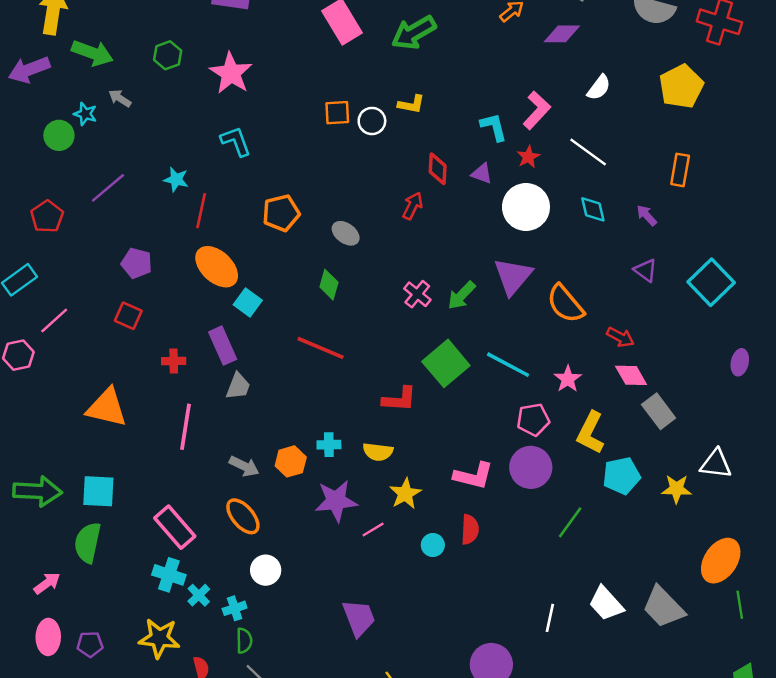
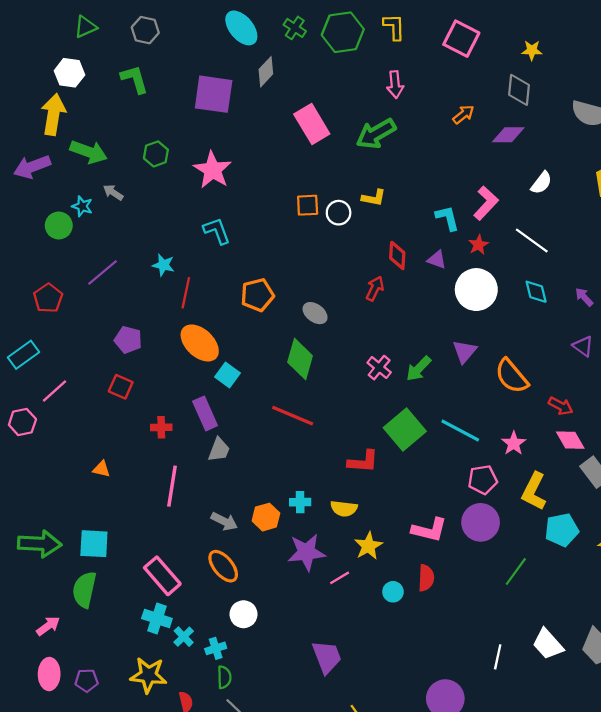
purple triangle: (513, 276) -> (465, 352), size x0.7
green diamond: (329, 285) -> (300, 359), size x1.5
orange triangle: (107, 408) -> (101, 469), size x0.5

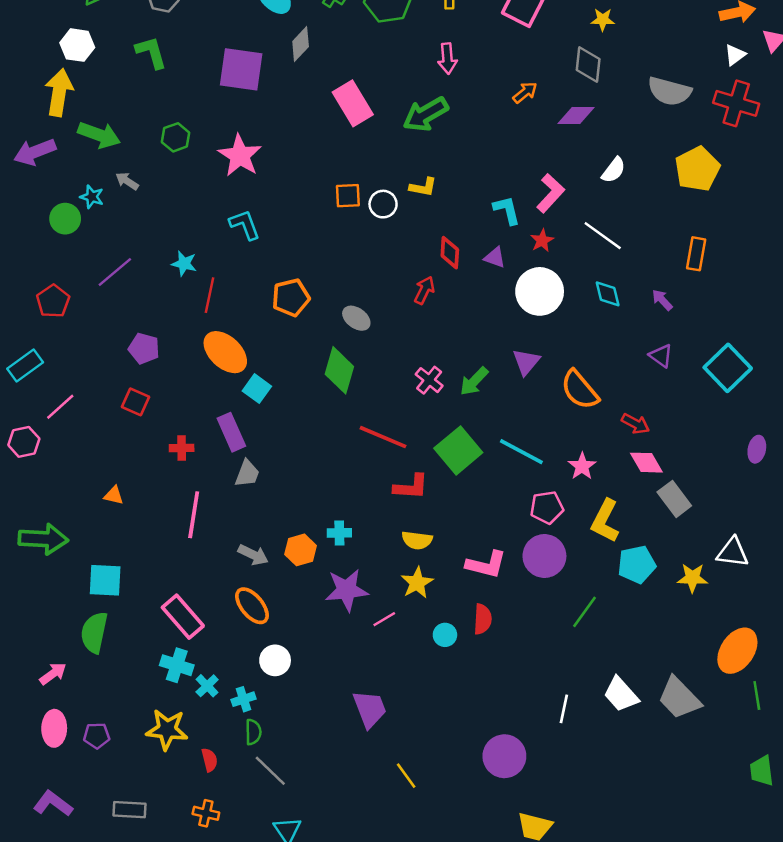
red line: (293, 416) -> (383, 437), moved
yellow semicircle: (344, 508) -> (417, 540), moved
green arrow: (40, 544) -> (43, 539), moved

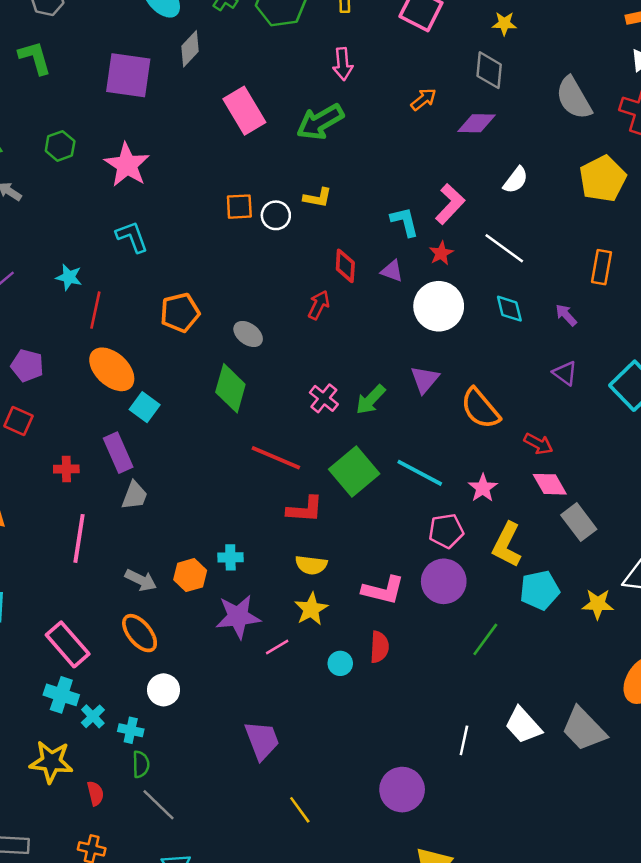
gray semicircle: (669, 91) -> (574, 98), turned 45
cyan cross: (244, 699) -> (131, 730), turned 30

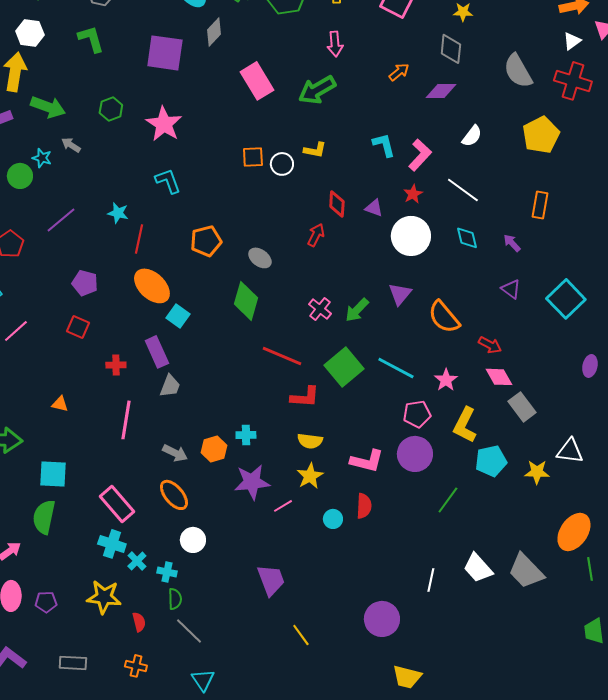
cyan L-shape: (405, 222) -> (384, 145), moved

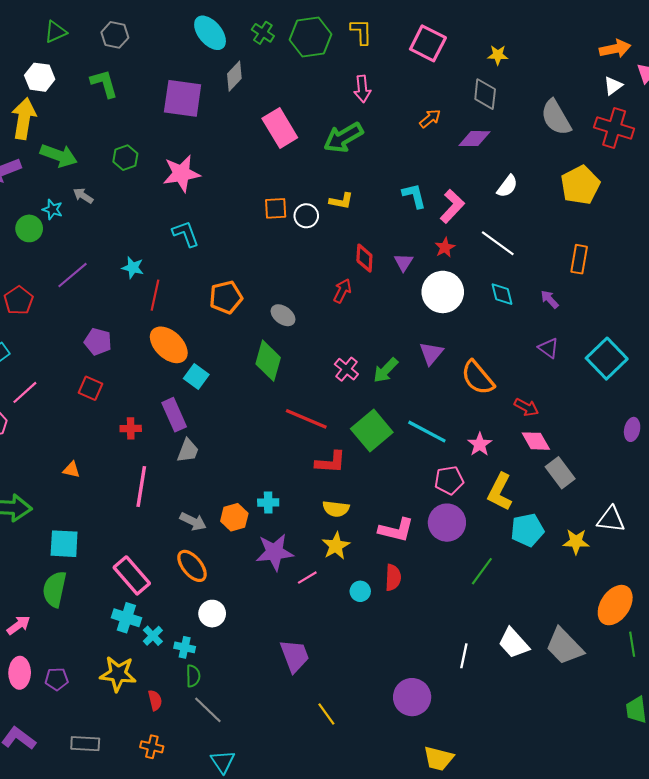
pink star: (164, 124) -> (181, 173), turned 30
purple triangle: (374, 208) -> (404, 262), turned 42

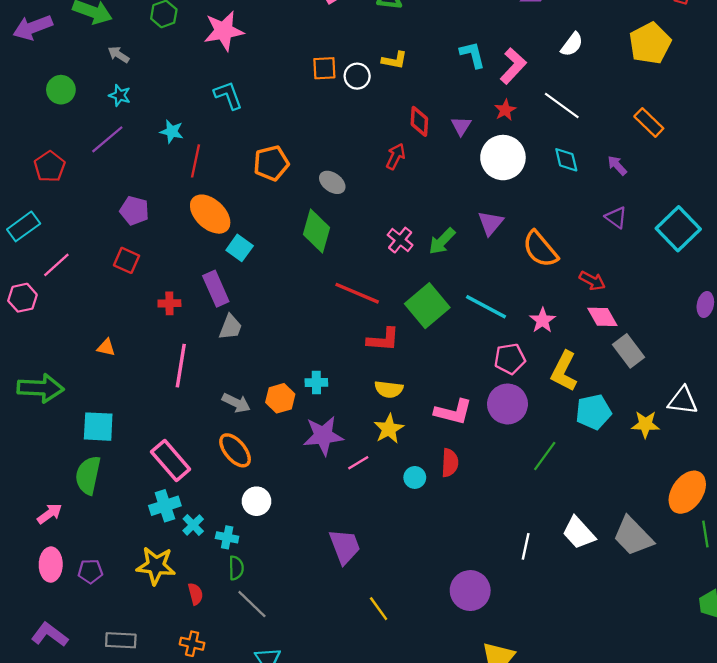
cyan star: (52, 209) -> (120, 95), moved
orange rectangle: (579, 259) -> (649, 122), turned -56
cyan cross: (126, 618) -> (165, 506), turned -36

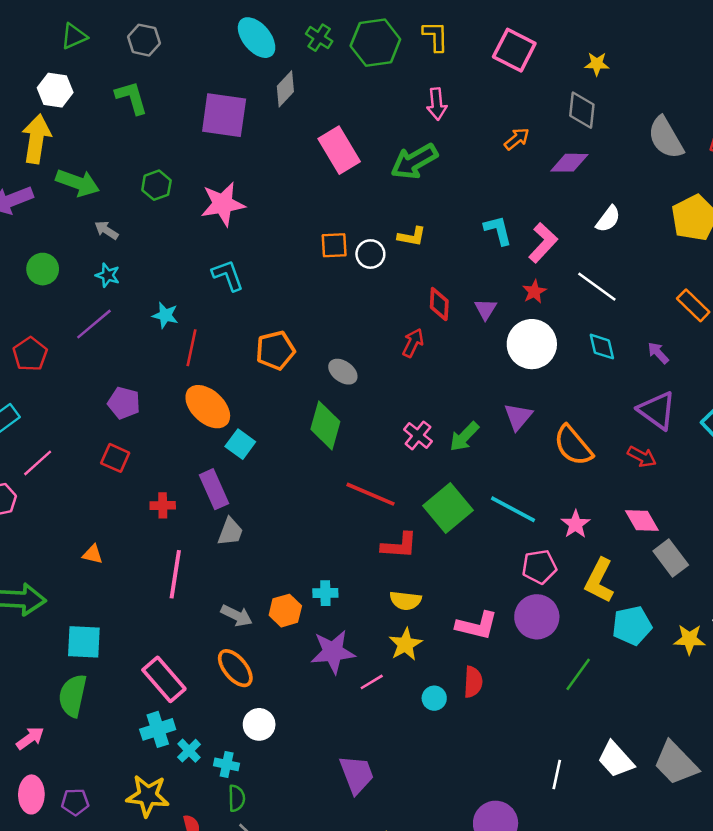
purple triangle: (616, 217) -> (657, 410), size x1.6
red arrow: (592, 281) -> (642, 457), moved

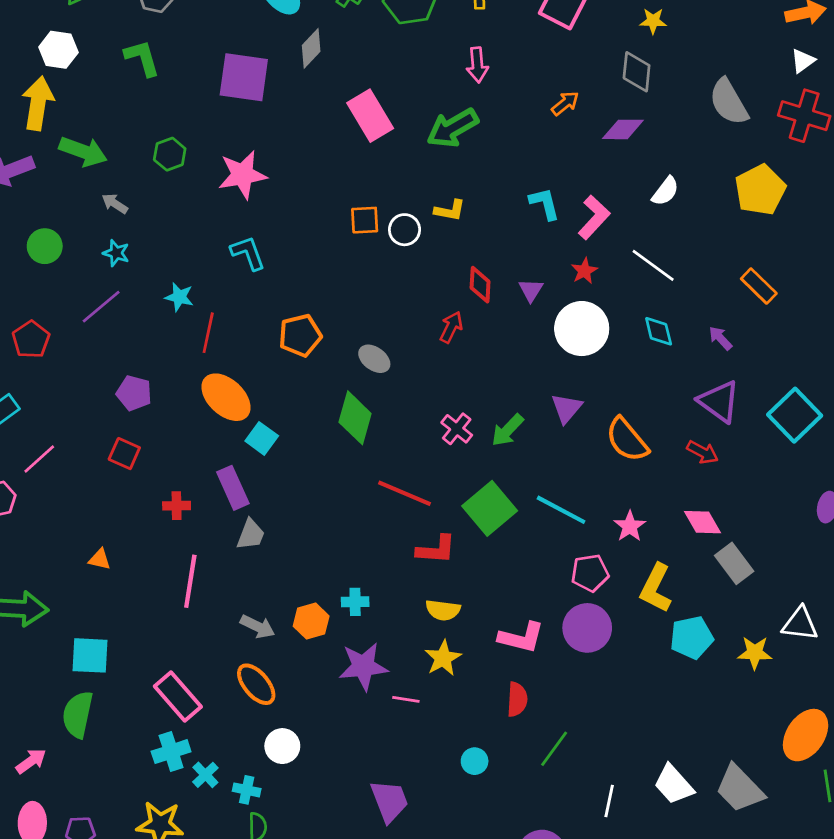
green line: (578, 674) -> (554, 749), moved
pink line: (372, 682) -> (406, 699), turned 40
cyan circle: (434, 698) -> (475, 761), moved

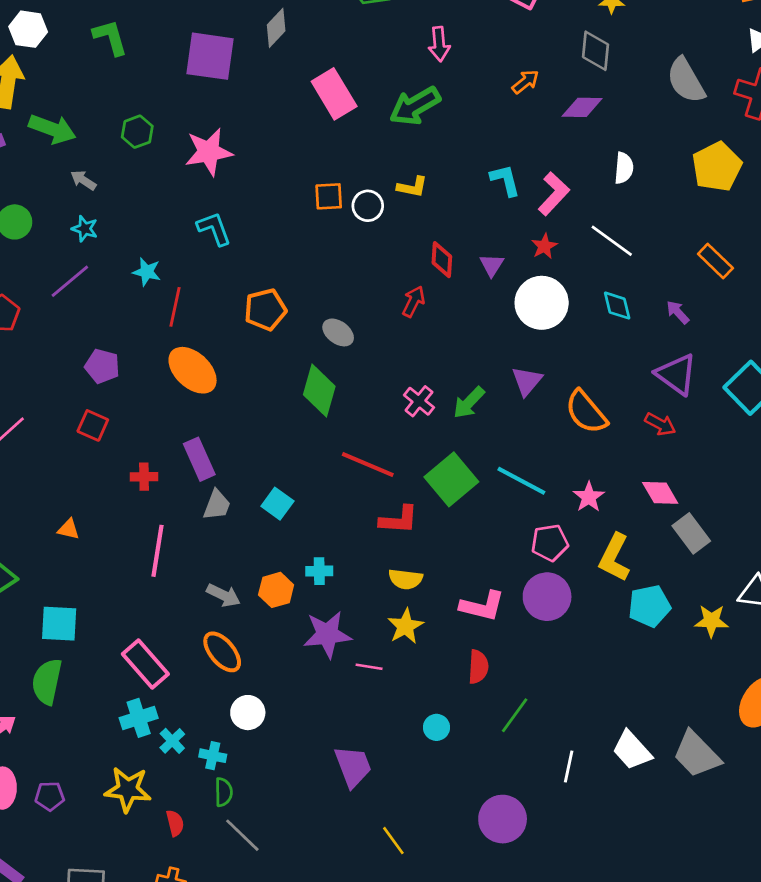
white semicircle: (665, 191) -> (624, 168), turned -32
cyan square: (262, 438) -> (277, 504), moved

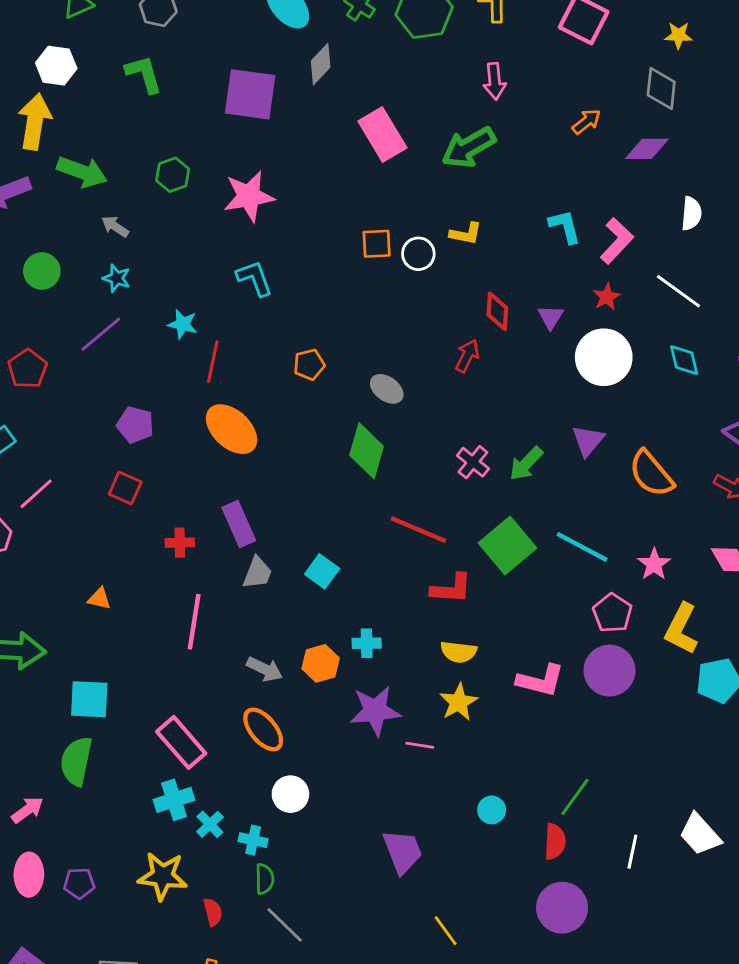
orange pentagon: (265, 310) -> (309, 364), size x0.7
pink pentagon: (550, 543) -> (612, 613), turned -30
red semicircle: (478, 667) -> (555, 842), moved

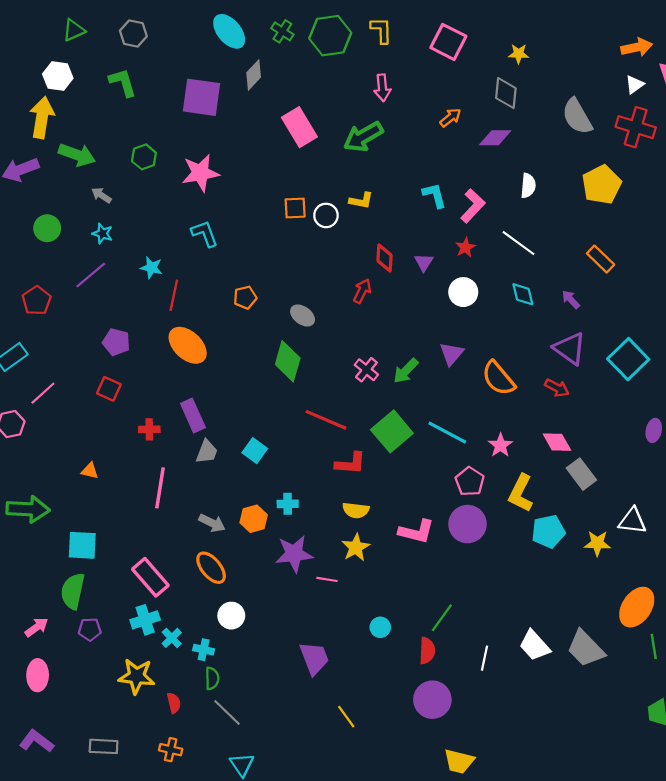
white circle: (604, 357) -> (463, 292), size x0.7
purple pentagon: (79, 883) -> (90, 629), moved

